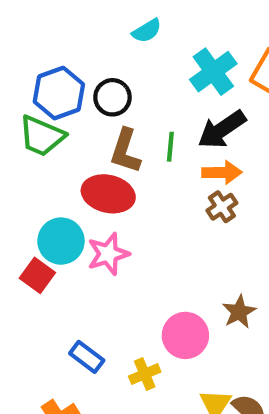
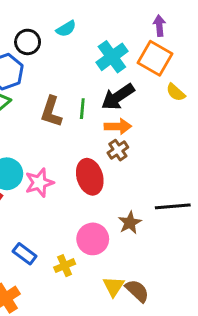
black circle: (112, 97) -> (28, 42), moved
red ellipse: (108, 194) -> (90, 177), moved, turned 60

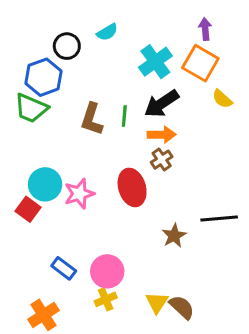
pink circle: (93, 239) -> (107, 271), moved
yellow cross: (65, 266) -> (106, 299), moved

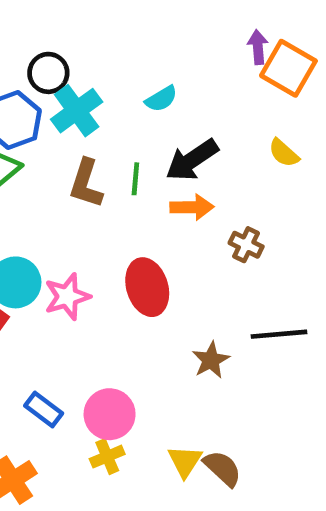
cyan semicircle: (107, 32) -> (161, 99), moved
cyan cross: (155, 62) -> (77, 111), moved
orange square: (200, 63) -> (288, 68), moved
brown cross: (162, 160) -> (246, 245), moved, turned -30

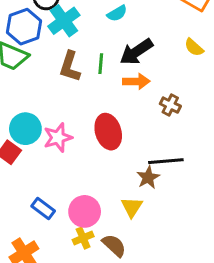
black line: (279, 334) -> (166, 161), moved
yellow triangle: (185, 461) -> (132, 207), moved
brown semicircle: (223, 468) -> (114, 245), moved

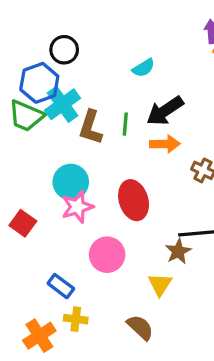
cyan cross: (64, 21) -> (62, 104), moved
cyan circle: (25, 129) -> (71, 182), moved
pink circle: (85, 211) -> (107, 255), moved
yellow cross: (83, 238) -> (76, 319), moved, turned 30

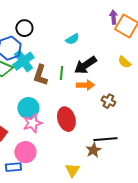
pink circle: (107, 255) -> (25, 152), moved
yellow triangle: (160, 284) -> (72, 170), moved
blue rectangle: (61, 286) -> (13, 167), moved, turned -42

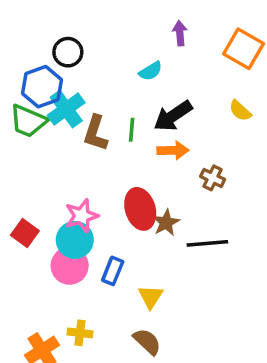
purple arrow: (113, 17) -> (180, 33), moved
cyan circle: (28, 108) -> (75, 240), moved
brown star: (93, 150) -> (166, 223), moved
blue rectangle: (13, 167) -> (113, 271), moved, turned -63

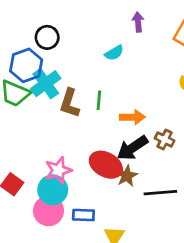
black arrow: (173, 116) -> (132, 148), moved
red ellipse: (140, 209) -> (106, 165), turned -44
blue rectangle: (113, 271) -> (83, 215), turned 70

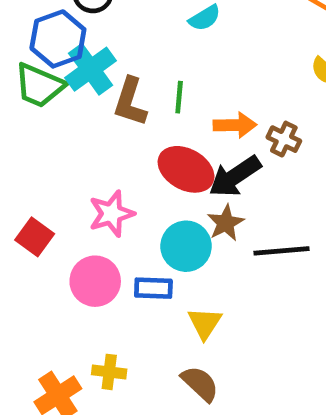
brown cross: (165, 139) -> (284, 139), moved
red ellipse: (106, 165) -> (186, 169), moved
cyan circle: (53, 190) -> (186, 246), moved

